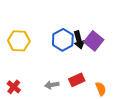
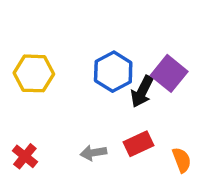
black arrow: (79, 40) -> (142, 91), moved, turned 42

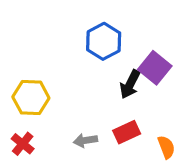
blue hexagon: (113, 72) -> (104, 41), moved
yellow hexagon: (34, 73) -> (31, 97), moved

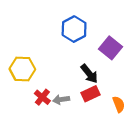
black arrow: (130, 84) -> (89, 74), moved, turned -66
red cross: (23, 144) -> (42, 97), moved

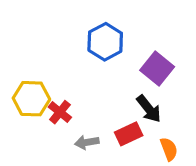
black arrow: (89, 74) -> (149, 109), moved
red cross: (42, 97) -> (60, 112), moved

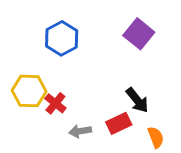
blue hexagon: (105, 42) -> (62, 38), moved
purple square: (157, 69) -> (139, 34), moved

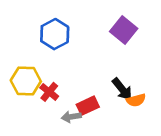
red rectangle: (119, 123) -> (88, 106), moved
orange semicircle: (156, 137) -> (136, 100), moved, turned 96

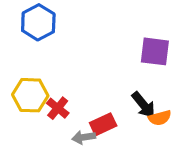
purple square: (124, 30) -> (155, 51), moved, turned -32
blue hexagon: (55, 34) -> (38, 22), moved

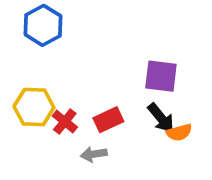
purple square: (155, 51) -> (161, 76), moved
red rectangle: (103, 124) -> (108, 120), moved

